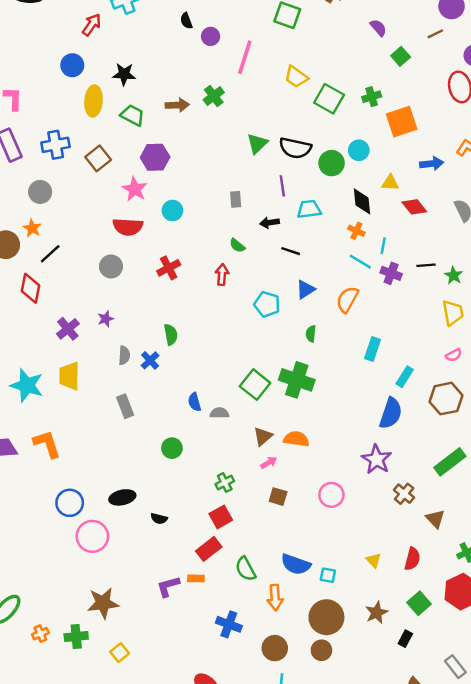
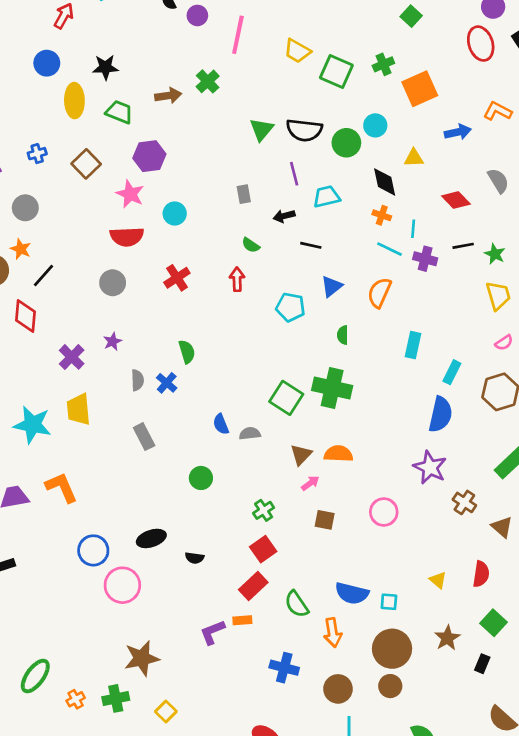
blue cross: (56, 145) -> (37, 154), size x0.6
red diamond: (414, 207) -> (456, 200), moved

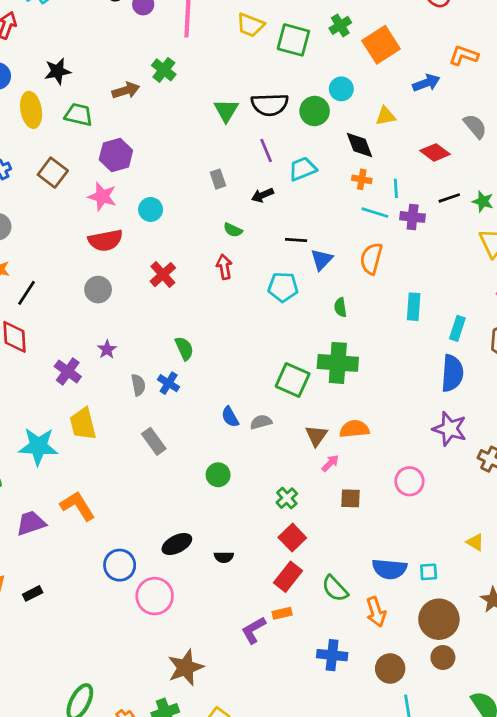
black line: (311, 245) -> (296, 240), moved

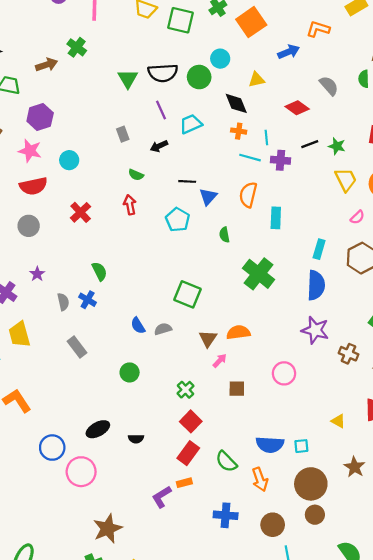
cyan pentagon: (283, 287) -> (178, 220), turned 30
cyan rectangle: (414, 307) -> (276, 218), moved
green cross: (338, 363) -> (259, 274), moved, turned 36

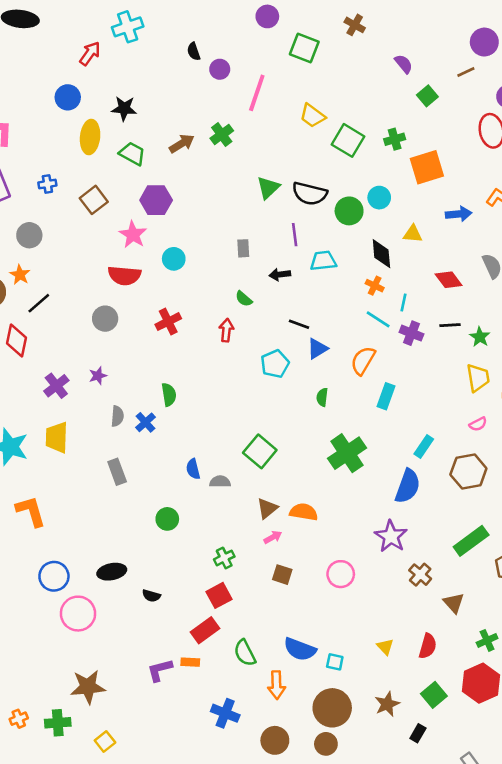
brown arrow: (47, 65) -> (182, 144), turned -30

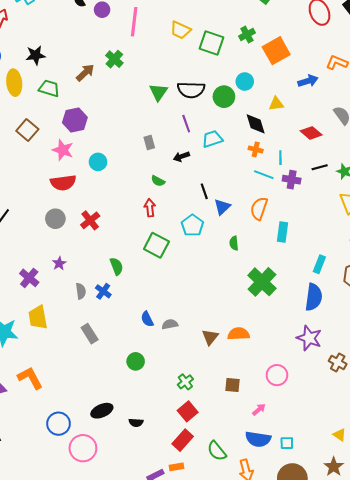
red cross: (168, 322) -> (90, 220), moved
black line: (299, 324) -> (204, 191), turned 63
green square: (260, 451) -> (156, 245), moved
pink arrow: (273, 537) -> (259, 409), moved
yellow triangle: (385, 647) -> (340, 435), moved

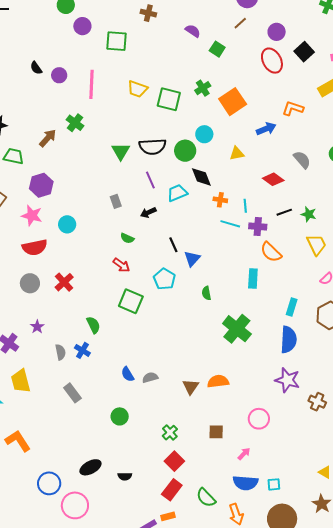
black diamond: (256, 124) -> (201, 177), moved
red arrow: (150, 208) -> (121, 265), turned 138
orange semicircle: (259, 208) -> (271, 252), moved, turned -60

